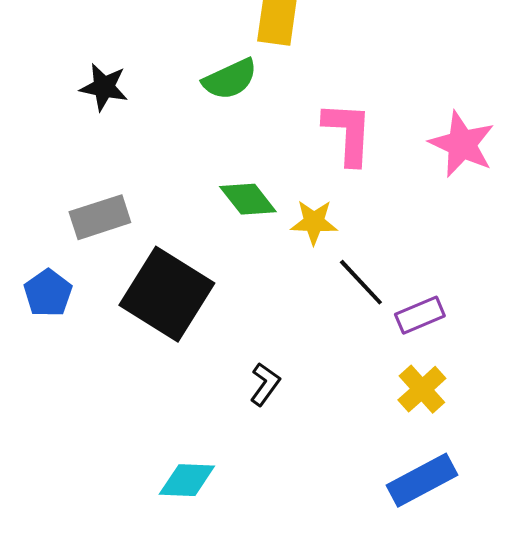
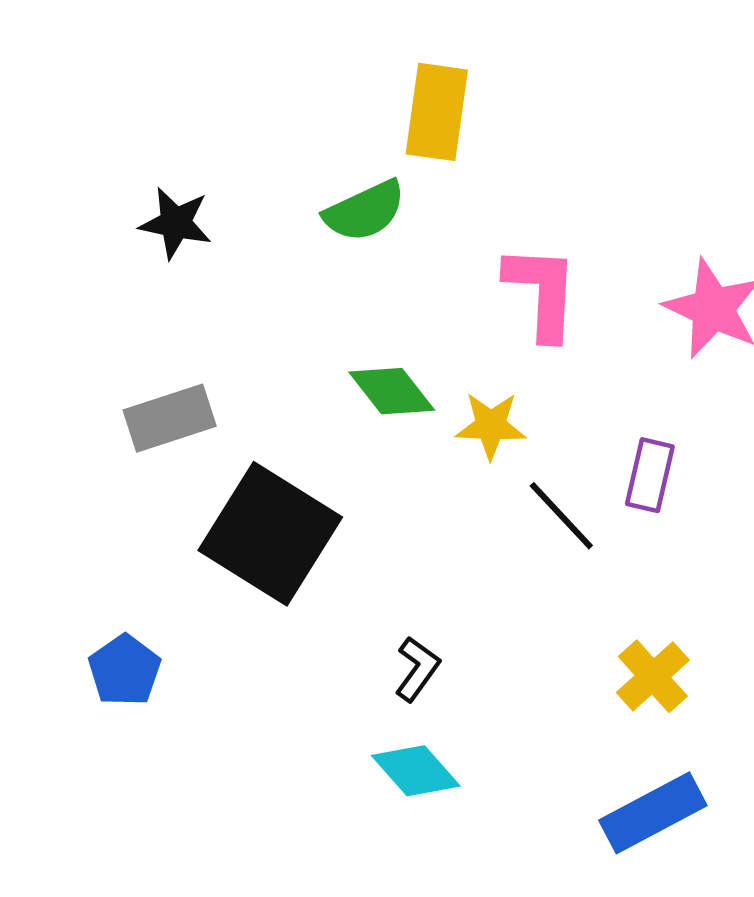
blue pentagon: (48, 293) -> (125, 670), moved
purple rectangle: (420, 315) -> (650, 475), moved, turned -54
cyan diamond: (187, 480) -> (416, 771), moved, turned 46

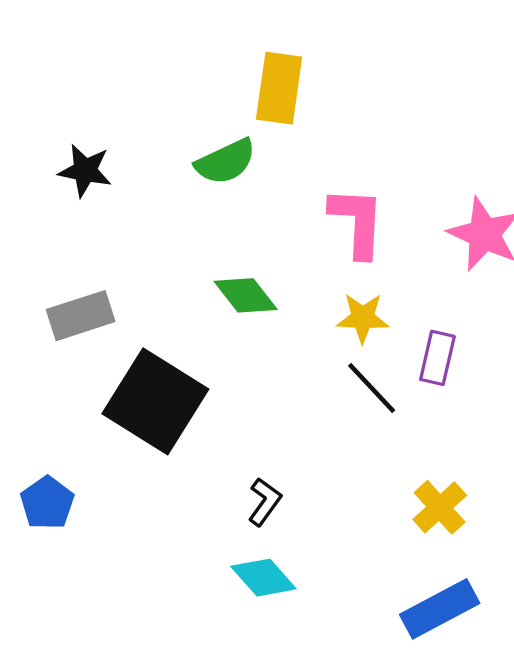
yellow star: (491, 426) -> (363, 318), moved

